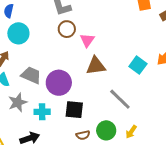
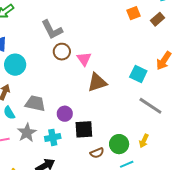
purple circle: (59, 83) -> (65, 114), moved, size x0.6
gray line: (120, 99) -> (150, 106), moved

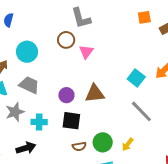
gray L-shape: (52, 30) -> (81, 18), moved
cyan circle: (15, 65) -> (27, 52), moved
brown triangle: (97, 82) -> (95, 94), moved
purple circle: (65, 114) -> (66, 95), moved

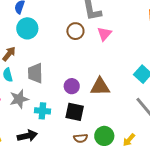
cyan circle: (27, 52) -> (27, 28), moved
pink triangle: (86, 52) -> (104, 34), moved
gray trapezoid: (29, 85) -> (35, 73), turned -120

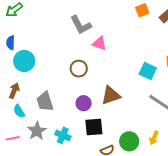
brown circle: (75, 31) -> (79, 69), moved
pink triangle: (104, 34) -> (99, 43), turned -35
cyan cross: (42, 111) -> (63, 135), turned 35

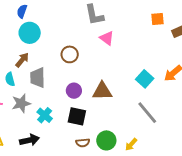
brown circle: (79, 69) -> (70, 54), moved
brown arrow: (14, 91) -> (22, 60), moved

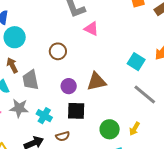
brown arrow: (22, 60) -> (12, 65), turned -56
gray star: (21, 103) -> (19, 108), turned 30
brown semicircle: (83, 143) -> (63, 136), moved

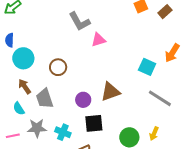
pink triangle: (91, 29) -> (98, 40), turned -35
brown circle: (58, 51) -> (58, 67), moved

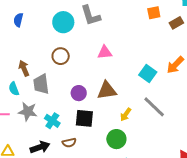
pink triangle: (98, 40) -> (105, 52), moved
cyan circle: (23, 58) -> (63, 22), moved
yellow arrow: (154, 134) -> (126, 114), moved

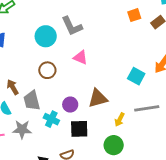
pink triangle: (105, 52) -> (80, 58), moved, turned 35
gray line: (154, 107) -> (147, 108), turned -45
cyan cross: (52, 121) -> (51, 119), moved

